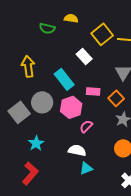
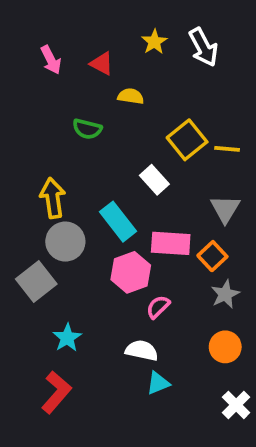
yellow semicircle: (71, 18) -> (131, 96), moved
pink rectangle: (93, 91) -> (171, 243), size x1.5
gray circle: (42, 102) -> (65, 242), moved

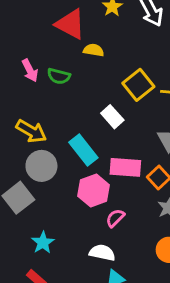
pink arrow: (51, 60) -> (30, 70), moved
red triangle: (102, 64) -> (70, 24), size x1.6
yellow arrow: (53, 198) -> (31, 131), turned 128

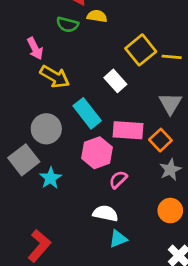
pink arrow: (30, 70) -> (35, 48), moved
green semicircle: (59, 76) -> (67, 25), moved
yellow arrow: (31, 131) -> (55, 77), moved
cyan star: (43, 243) -> (51, 178), moved

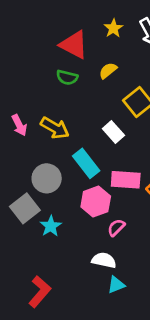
yellow semicircle: (97, 16) -> (108, 71), moved, turned -48
pink arrow: (35, 48) -> (19, 125), moved

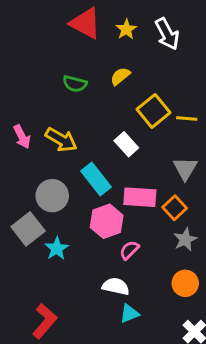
red triangle: (74, 45) -> (85, 23), moved

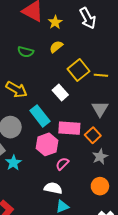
yellow star: (126, 29) -> (55, 22), moved

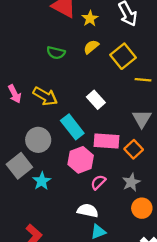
yellow square: (79, 70) -> (123, 56), moved
gray star: (100, 157) -> (131, 182), moved

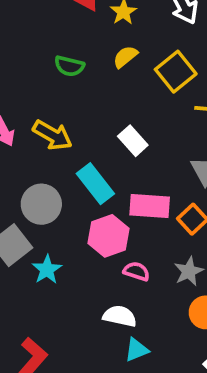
pink semicircle: (98, 182) -> (136, 271), turned 63

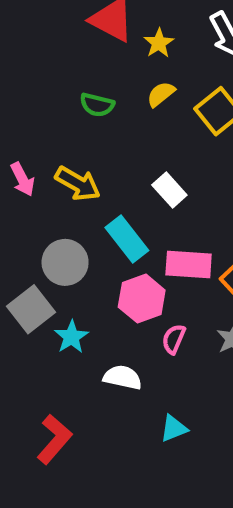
pink semicircle: (136, 271) -> (174, 339), turned -85
white semicircle: (120, 316) -> (123, 377), moved

